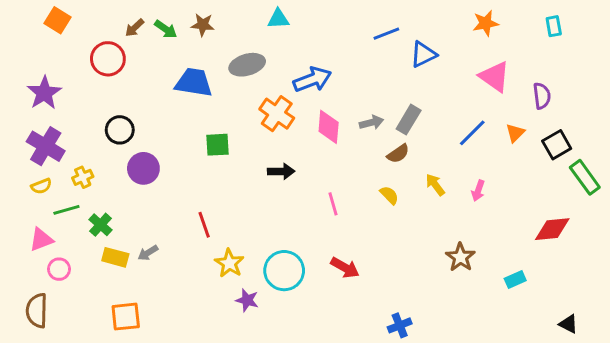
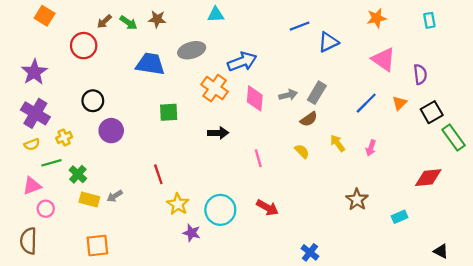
blue cross: (400, 325) -> (310, 252), turned -30

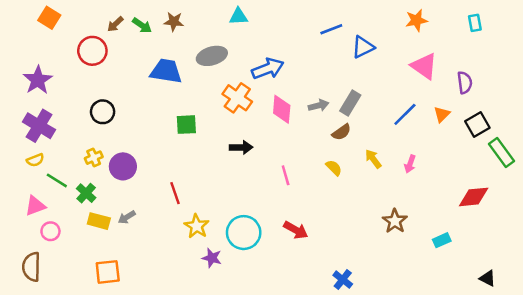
purple circle: (111, 131) -> (123, 166), moved
yellow cross: (64, 137) -> (94, 158), moved
green line: (51, 163) -> (57, 180), turned 48

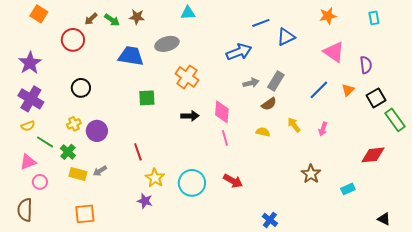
blue arrow: (268, 69) -> (239, 52), moved
pink diamond: (282, 109) -> (222, 112), moved
yellow semicircle: (334, 168) -> (263, 132), turned -32
purple star: (212, 258) -> (145, 201), moved

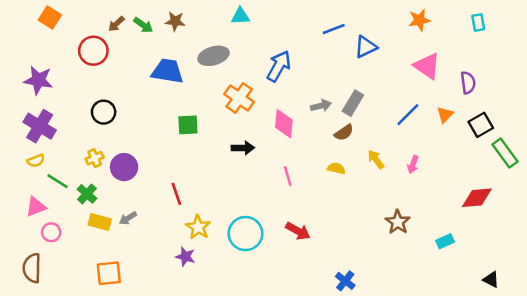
blue arrow: (239, 52) -> (279, 66), moved, turned -40
purple star: (30, 63) -> (38, 80), turned -30
pink diamond: (222, 112) -> (284, 124), moved

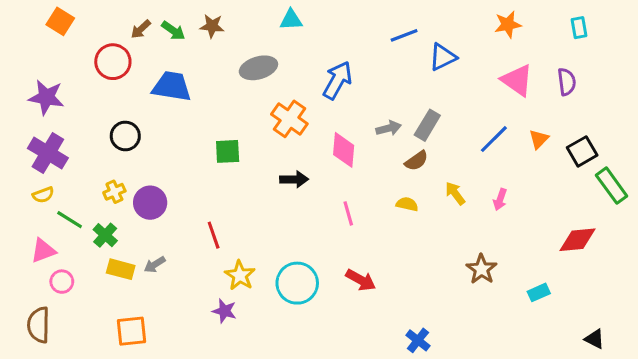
blue trapezoid: (168, 71) -> (172, 86), moved
purple semicircle: (468, 83) -> (567, 82), moved

